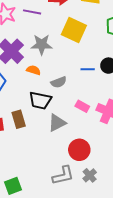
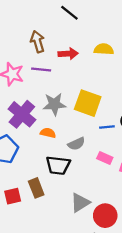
yellow square: (74, 30) -> (88, 103), moved
pink rectangle: (82, 106) -> (105, 158), moved
gray triangle: (57, 123) -> (80, 203), moved

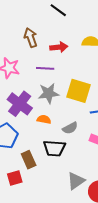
purple line: (41, 69) -> (45, 68), moved
brown rectangle: (36, 188) -> (29, 160), moved

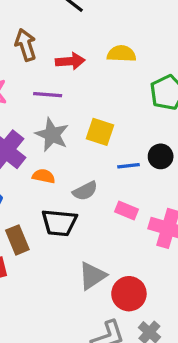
yellow square: (78, 91) -> (100, 132), size x0.7
gray star: (49, 93) -> (52, 135), turned 30

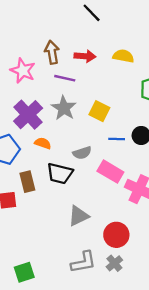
brown arrow: (26, 45) -> (52, 52), moved
orange semicircle: (44, 176) -> (43, 143), moved
pink rectangle: (127, 210) -> (110, 172), size x1.5
red circle: (129, 294) -> (116, 235), moved

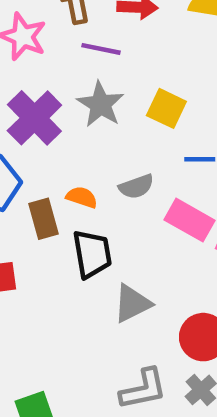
orange semicircle: (43, 143) -> (82, 197), moved
black trapezoid: (60, 173) -> (92, 254), moved, turned -112
brown rectangle: (27, 182) -> (43, 219), moved

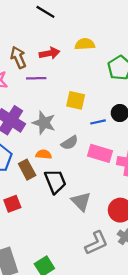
gray star: (100, 104) -> (44, 123), moved
gray triangle: (132, 303) -> (81, 202), turned -35

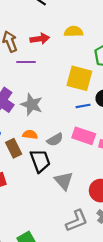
yellow square: (76, 100) -> (79, 78), moved, size x1.4
gray semicircle: (70, 143) -> (55, 140), moved

